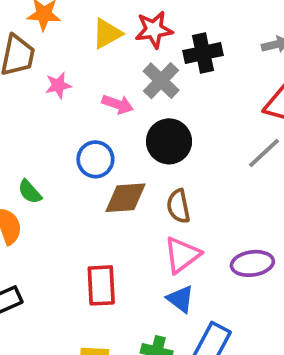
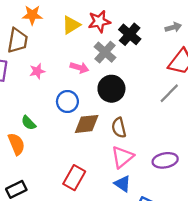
black cross: (203, 53) -> (130, 34), turned -35
pink star: (58, 85) -> (37, 71), moved
red rectangle: (101, 285) -> (74, 178), turned 35

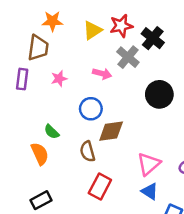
black circle: (111, 89) -> (159, 94), moved
brown semicircle: (119, 128) -> (87, 151), moved

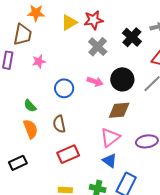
black cross: (153, 38) -> (132, 37), moved
pink arrow: (102, 74) -> (95, 82), moved
brown diamond: (111, 131) -> (119, 110), moved
orange semicircle: (40, 154) -> (31, 129), moved
red rectangle: (100, 187) -> (68, 154), turned 35

